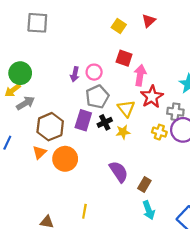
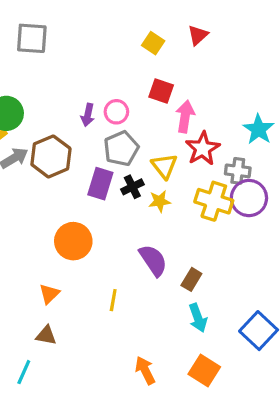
brown hexagon: (50, 127) -> (51, 156), moved
yellow cross: (159, 132) -> (214, 201), size x1.6
orange triangle: (39, 152) -> (49, 294), moved
yellow line: (84, 211) -> (113, 300), moved

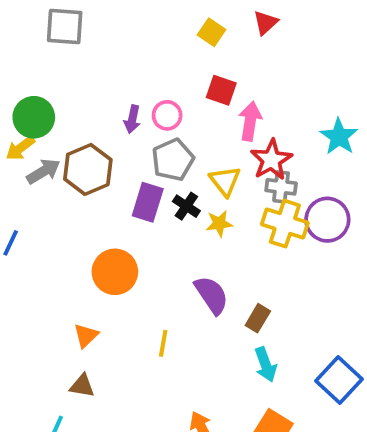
gray cross: (238, 171) -> (281, 187), moved
black cross: (132, 187) -> (186, 206), turned -30

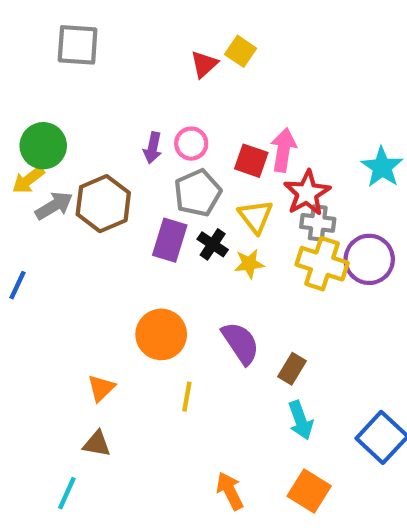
red triangle: (266, 23) -> (204, 64), moved
red square: (221, 90) -> (251, 161), moved
orange circle: (115, 272) -> (161, 334), moved

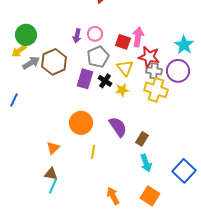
red star: (307, 193) -> (149, 57), turned -30
purple circle: (369, 259) -> (178, 71), moved
cyan line: (67, 493) -> (53, 186), moved

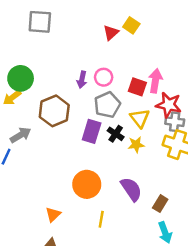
gray arrow: (31, 63) -> (21, 135), moved

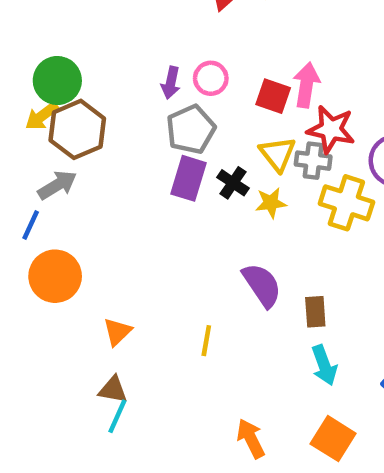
gray pentagon: (107, 105) -> (191, 129), moved
brown hexagon: (54, 111) -> (77, 129), moved
gray cross: (175, 122) -> (313, 161), moved
orange circle: (87, 184) -> (55, 276), moved
brown rectangle: (160, 204) -> (315, 312), turned -35

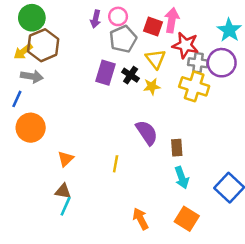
yellow arrow: (42, 116) -> (23, 51), moved
gray pentagon: (191, 129) -> (123, 39), moved
gray cross: (313, 161) -> (198, 63), moved
gray arrow: (57, 185) -> (32, 76), turned 40

